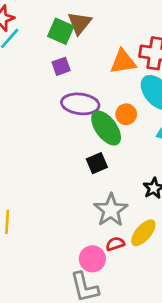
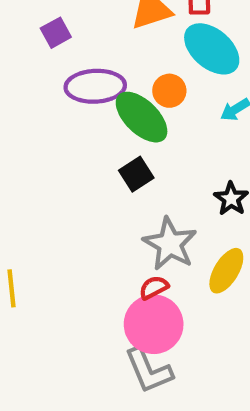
red semicircle: (115, 244) -> (154, 288), moved
pink circle: (92, 259) -> (154, 324), size x1.4

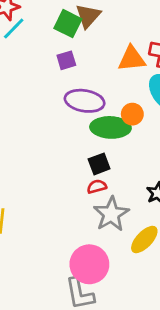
green ellipse: (142, 117) -> (110, 127), turned -54
red semicircle: (154, 288) -> (97, 187), moved

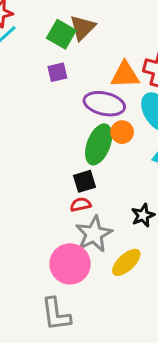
purple ellipse: (85, 101) -> (104, 104), moved
green ellipse: (110, 127) -> (99, 144), turned -75
pink circle: (89, 264) -> (70, 264), moved

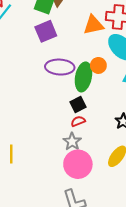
purple square: (57, 72) -> (46, 31), size x1.5
purple ellipse: (104, 104) -> (60, 67), moved
gray star: (94, 234) -> (72, 142), moved, size x0.7

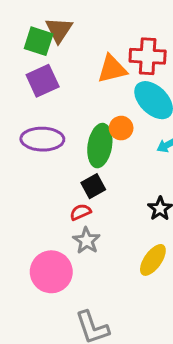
purple ellipse: (60, 67) -> (42, 139), moved
red semicircle: (78, 121) -> (80, 212), moved
pink circle: (78, 164) -> (51, 272), moved

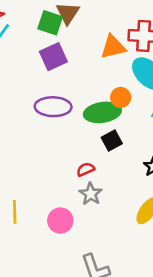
green ellipse: (100, 146) -> (102, 112), turned 72
black square: (93, 186) -> (112, 140), moved
pink circle: (51, 272) -> (60, 221), size x0.7

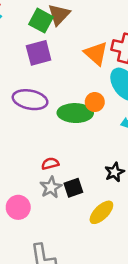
orange triangle: (113, 47) -> (96, 53), turned 45
black square: (112, 140) -> (73, 188), moved

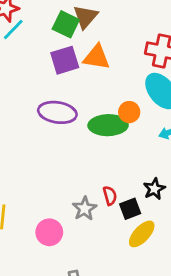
orange triangle: (96, 53) -> (96, 57), moved, turned -30
red semicircle: (50, 164) -> (110, 196), moved, turned 91
black square: (73, 188) -> (130, 209), moved

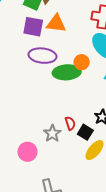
purple square: (65, 60) -> (33, 27), turned 30
purple ellipse: (57, 112) -> (42, 56), moved
black square: (130, 209) -> (85, 132), turned -35

